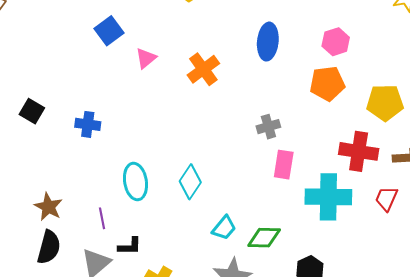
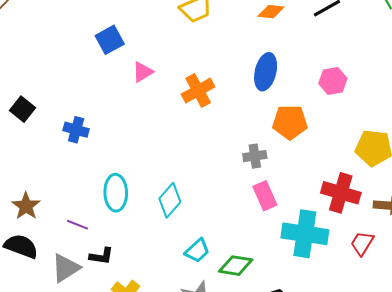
orange pentagon: (327, 84) -> (290, 122), moved
pink rectangle: (284, 165) -> (265, 196), turned -40
purple line: (102, 218) -> (78, 225), turned -65
black semicircle: (49, 247) -> (21, 246), turned -92

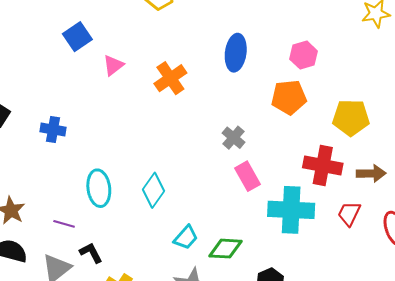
orange pentagon: (290, 122) -> (289, 97), moved
gray cross: (255, 156) -> (233, 138), turned -35
black L-shape: (101, 256) -> (91, 253), turned -120

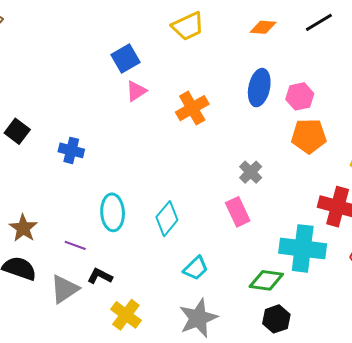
blue square: (77, 37) -> (126, 59), moved
pink hexagon: (304, 55) -> (300, 96), moved
pink rectangle: (247, 176) -> (238, 212), moved
green diamond: (226, 249) -> (266, 280), moved
black L-shape: (91, 253) -> (100, 276), turned -40

